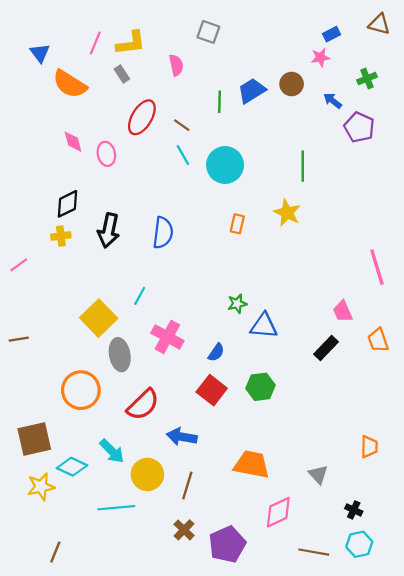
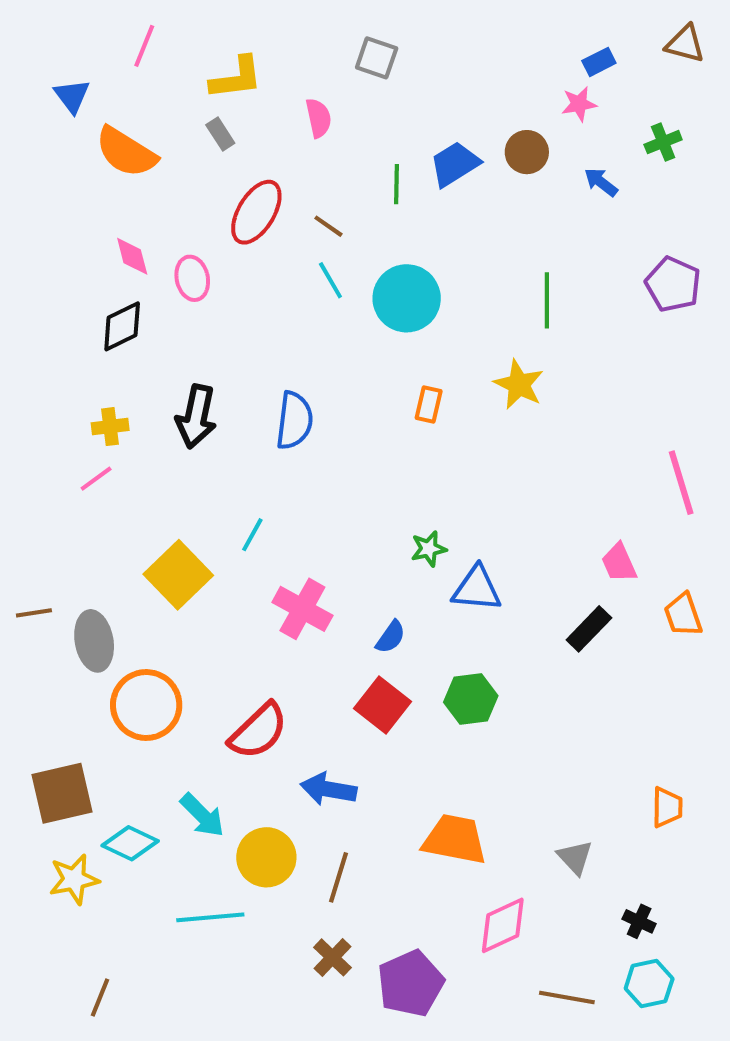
pink line: (95, 43) -> (144, 46), moved
purple pentagon: (359, 127) -> (673, 284), moved
black diamond: (68, 204) -> (122, 326), moved
pink line: (19, 265) -> (96, 479), moved
gray ellipse: (120, 355) -> (94, 641), moved

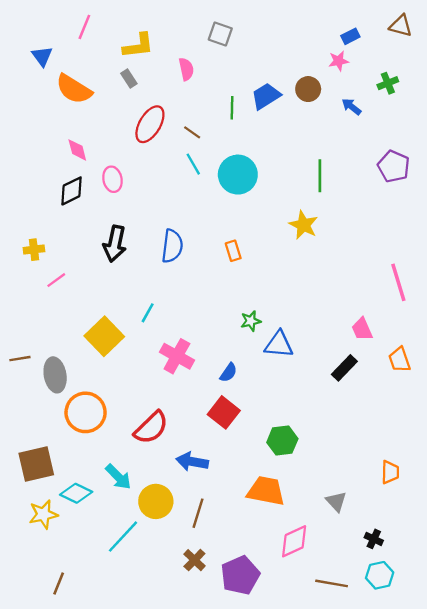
pink ellipse: (192, 278) -> (112, 179), moved
orange rectangle: (429, 404) -> (233, 251), moved, turned -30
yellow cross: (110, 427) -> (34, 250), moved
green hexagon: (471, 699) -> (282, 441), moved
cyan line: (210, 917) -> (123, 537), turned -42

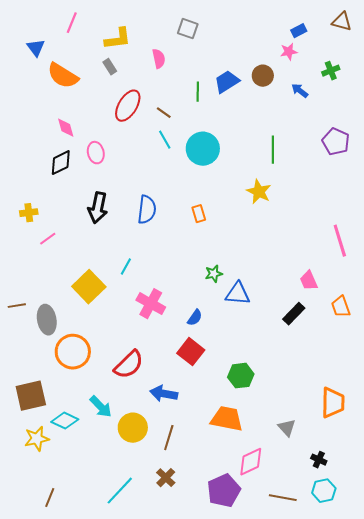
orange trapezoid: (390, 472) -> (333, 403), size x1.5
cyan line: (123, 537) -> (120, 491), moved
purple pentagon: (240, 575) -> (224, 491), moved

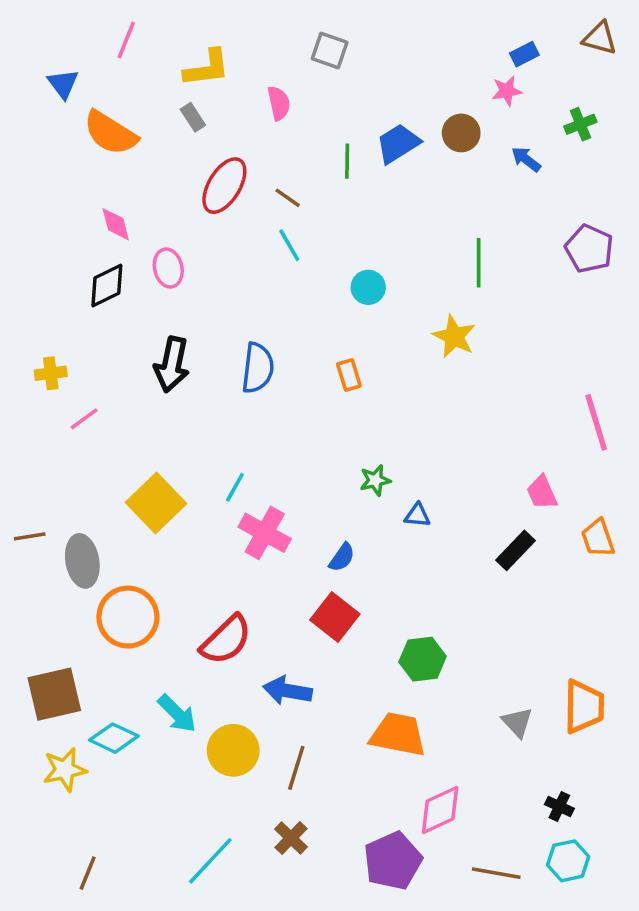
cyan circle: (203, 149) -> (368, 287), moved, size x0.6
cyan line: (126, 267) -> (235, 487), moved
blue triangle: (238, 294) -> (417, 515), size x0.6
gray triangle: (287, 428) -> (517, 722), moved

